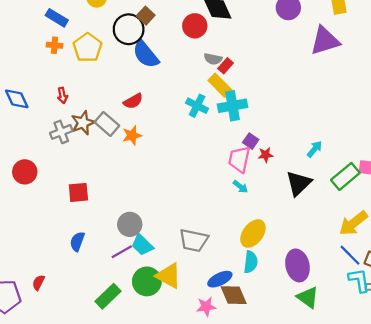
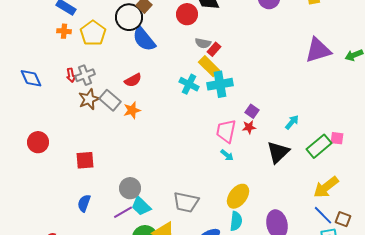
purple triangle: (325, 41) -> (318, 50), moved
gray cross: (61, 132) -> (85, 75), moved
purple square: (251, 141) -> (252, 111), moved

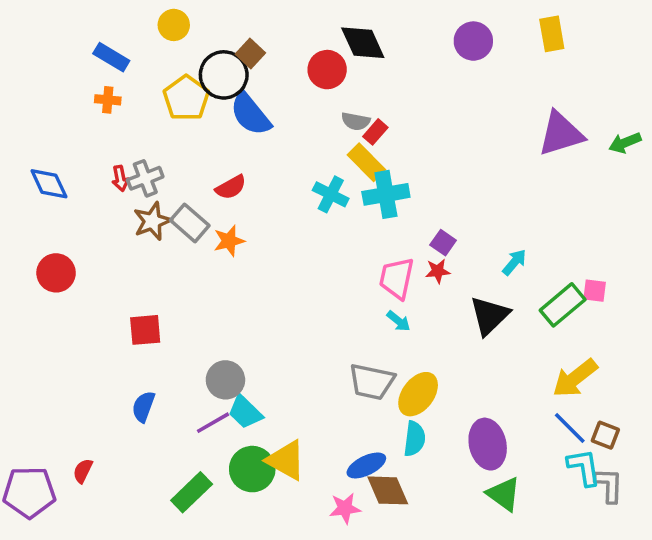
yellow pentagon: (93, 33) -> (186, 98), moved
red circle: (38, 142) -> (56, 273), moved
gray trapezoid: (186, 202) -> (372, 382), moved

